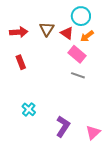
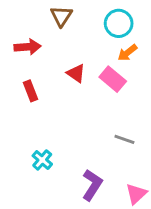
brown triangle: (47, 29) -> (61, 16), moved
red triangle: (67, 33) -> (76, 73), moved
gray line: (78, 75) -> (124, 139), moved

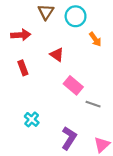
cyan circle: (119, 23) -> (76, 16), moved
orange arrow: (127, 53) -> (95, 39), turned -88
pink rectangle: (113, 79) -> (73, 85), moved

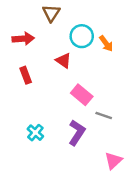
cyan circle: (76, 16) -> (82, 36), moved
purple L-shape: (69, 138) -> (77, 133), moved

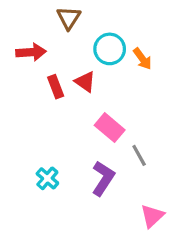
red rectangle: (26, 75) -> (56, 87), moved
gray line: (104, 115) -> (139, 155), turned 42

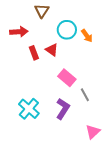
cyan cross: (47, 178) -> (29, 109), size x1.5

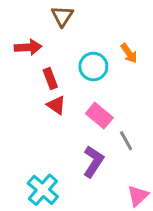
cyan circle: (67, 30) -> (93, 67), moved
red triangle: (52, 50) -> (56, 105), moved
cyan cross: (29, 109) -> (43, 190), moved

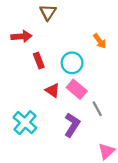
cyan circle: (93, 67) -> (72, 63), moved
red triangle: (56, 105) -> (53, 90), moved
cyan cross: (43, 190) -> (25, 123), moved

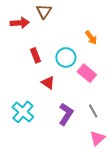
red arrow: (21, 36) -> (20, 23), moved
pink rectangle: (77, 89) -> (87, 73), moved
gray line: (97, 109) -> (93, 111), moved

